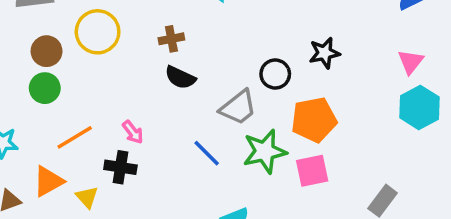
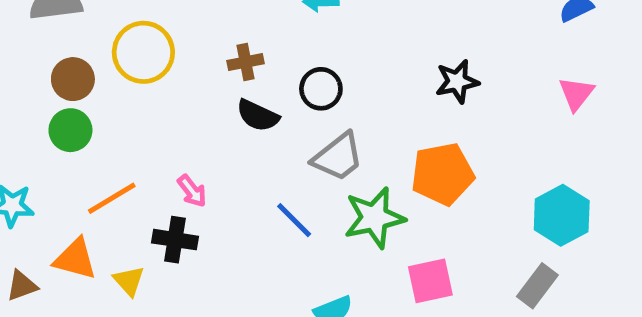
black circle: (275, 74) -> (321, 89), moved
cyan hexagon: (419, 107) -> (562, 215), moved
pink square: (312, 171) -> (430, 281), moved
orange triangle: (48, 181) -> (75, 259), turned 44

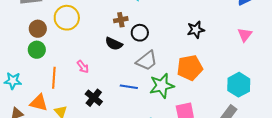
brown cross: (246, 62) -> (121, 20), moved
pink arrow: (192, 191) -> (83, 67), moved
orange line: (112, 198) -> (54, 78), turned -55
blue line: (294, 220) -> (129, 87), turned -36
black cross: (175, 240) -> (94, 98), moved, turned 30

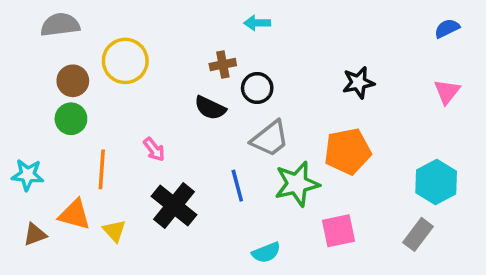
blue line: (129, 87) -> (237, 186), turned 66
black cross: (94, 98) -> (174, 206), size x1.4

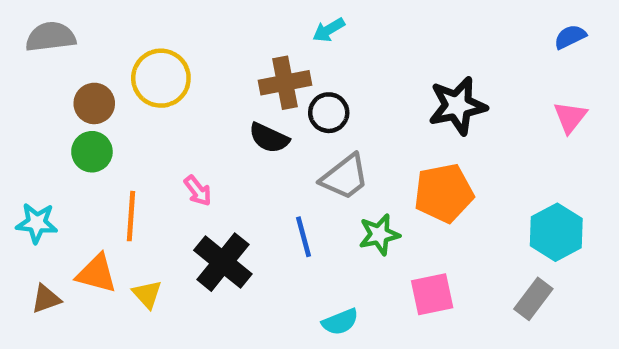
cyan arrow: (257, 23) -> (329, 30), turned -30
gray semicircle: (60, 25) -> (51, 37), moved
brown cross: (223, 65) -> (285, 83), size x1.5
black star: (358, 83) -> (457, 106), size x1.4
green star: (297, 184) -> (379, 234), size x0.7

